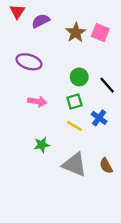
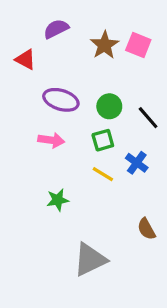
red triangle: (17, 12) -> (25, 60), moved, turned -35
purple ellipse: (29, 62) -> (61, 100), moved
gray triangle: (75, 165) -> (90, 260), moved, turned -48

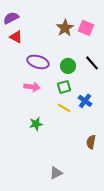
purple semicircle: (56, 29) -> (11, 18), moved
black line: (148, 118) -> (92, 63), moved
brown semicircle: (146, 229) -> (91, 142), turned 40
gray triangle: (90, 260) -> (56, 173), moved, size x0.6

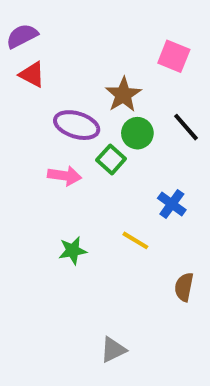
brown star: (65, 28) -> (123, 95), moved
green square: (64, 87) -> (111, 159), moved, turned -32
yellow line: (64, 108) -> (135, 240), moved

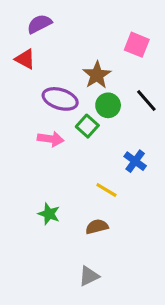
purple semicircle: (22, 36) -> (39, 24), moved
green star: (73, 251) -> (49, 214), moved, turned 30
brown semicircle: (184, 287) -> (97, 227), moved, turned 65

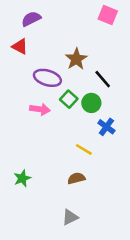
pink square: (137, 45) -> (108, 15), moved
black line: (146, 101) -> (103, 79), moved
green circle: (108, 105) -> (91, 103), moved
green star: (49, 214) -> (22, 178), moved, turned 30

